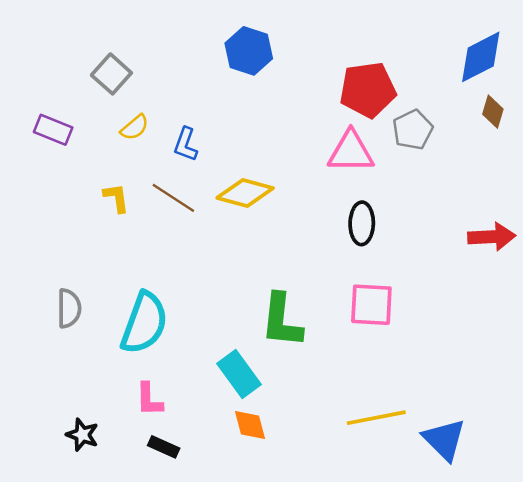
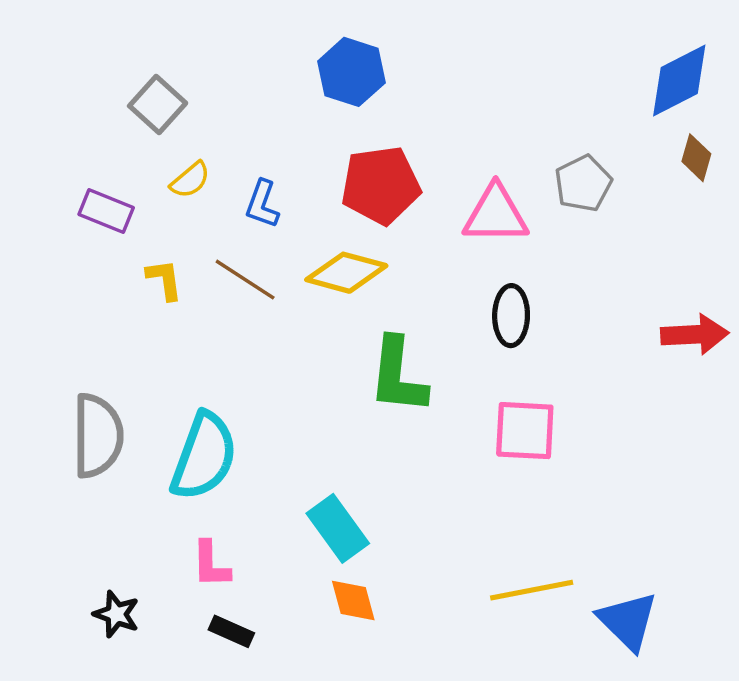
red pentagon: (368, 90) -> (381, 185), moved
purple rectangle: (53, 130) -> (106, 211), moved
gray semicircle: (69, 308) -> (98, 436), size x1.5
green L-shape: (282, 321) -> (398, 376), moved

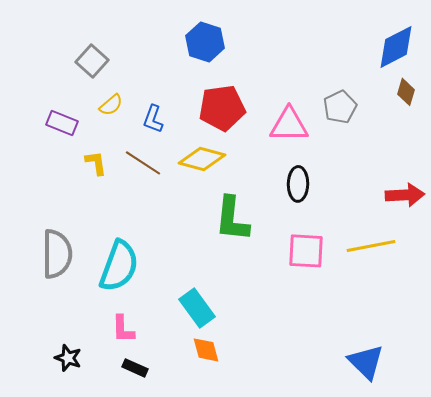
yellow line: (532, 590) -> (371, 246), moved

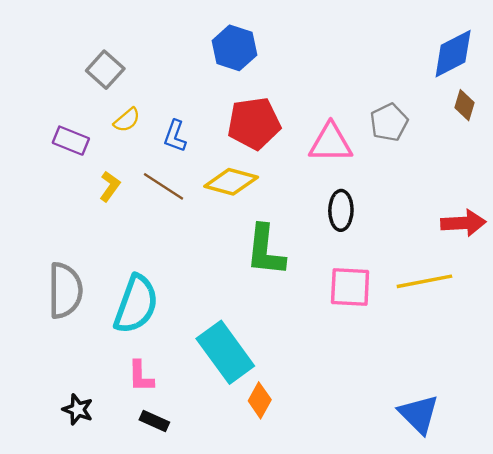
yellow L-shape: (96, 163) -> (110, 186), turned 44
cyan rectangle: (197, 308) -> (225, 352), size x1.4
orange diamond: (206, 350) -> (260, 400), moved, turned 44

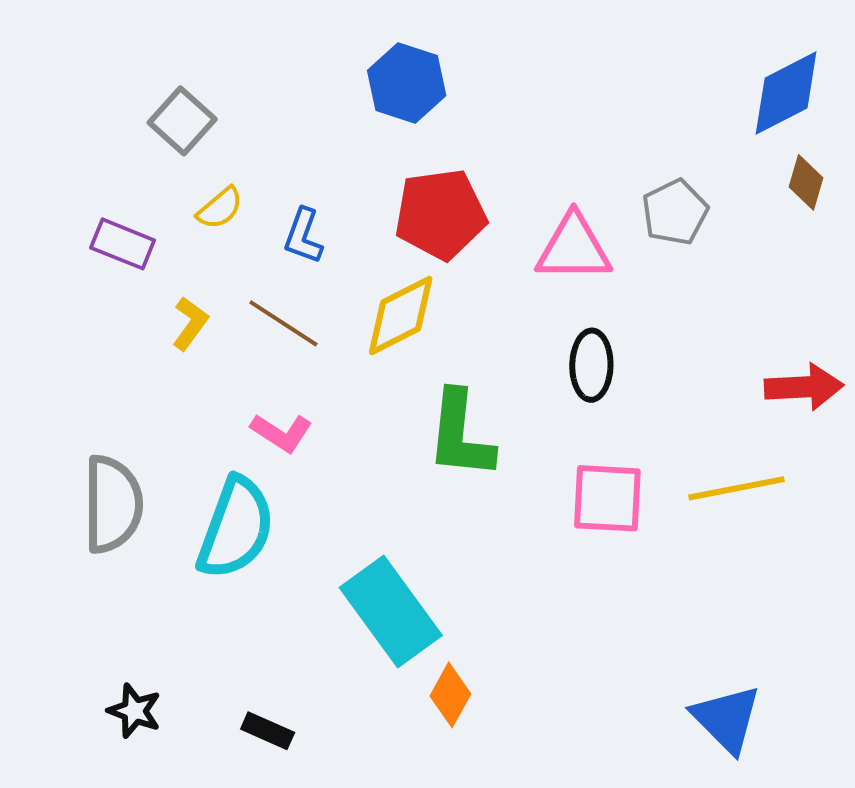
yellow diamond: (231, 182) -> (401, 315), turned -42
pink L-shape: (141, 376) -> (281, 433), moved, turned -56

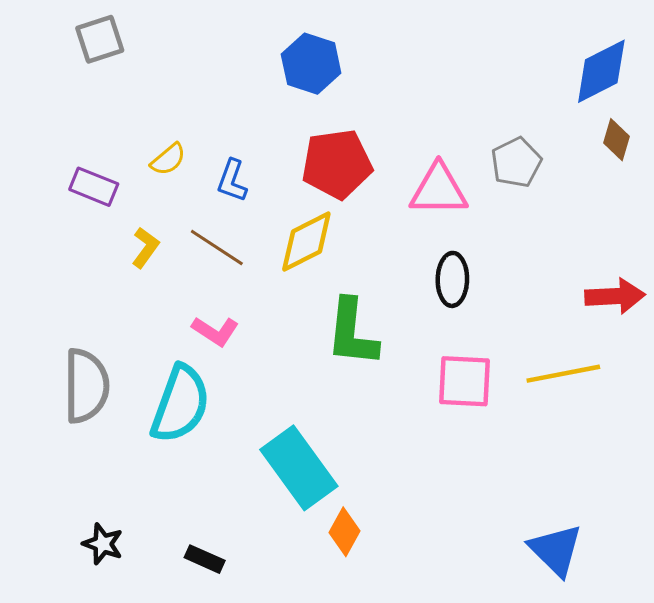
gray square: (182, 121) -> (100, 39), moved, turned 30

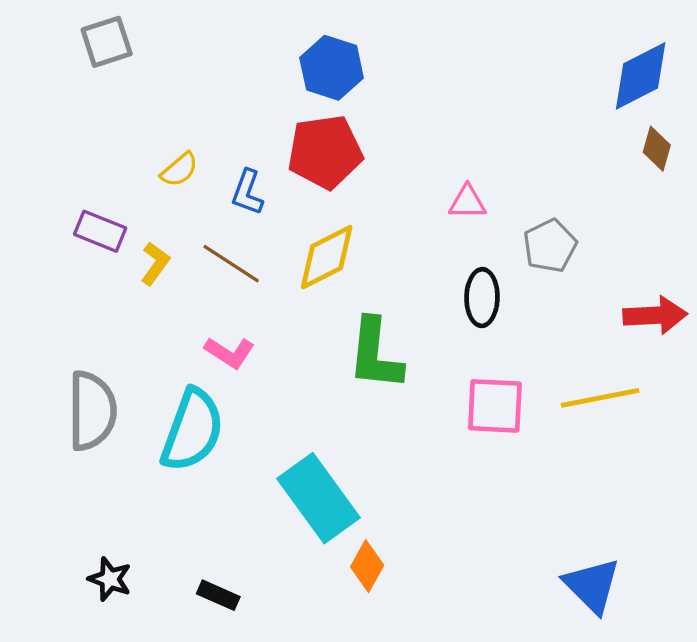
gray pentagon: (516, 162) -> (550, 246), moved
red pentagon: (337, 164) -> (325, 152), moved
purple rectangle: (94, 187) -> (100, 231), moved
pink triangle: (439, 190) -> (467, 202), size x0.6

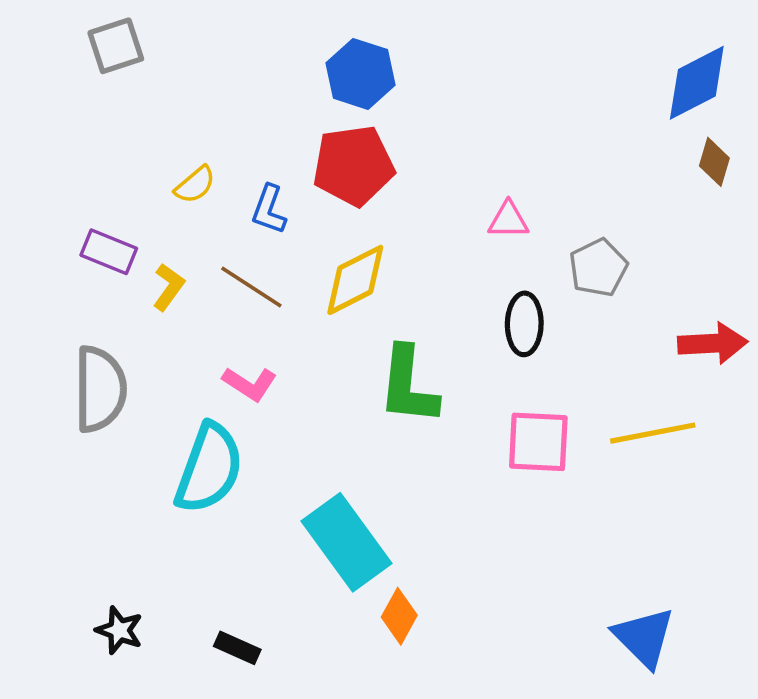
gray semicircle: (92, 411) -> (100, 389), moved

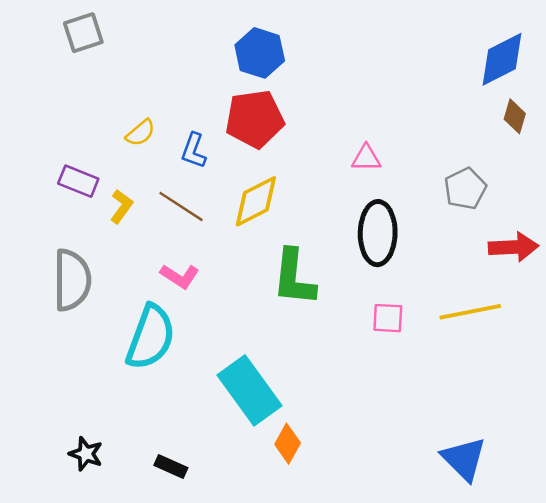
gray pentagon: (598, 268) -> (465, 189), moved
black ellipse: (524, 324) -> (378, 233), size x1.4
pink square: (538, 442) -> (388, 318), size x0.7

